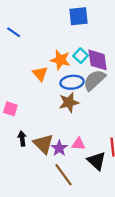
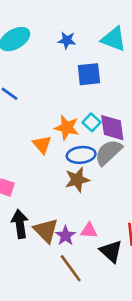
black arrow: (22, 139) -> (20, 224), size x1.5

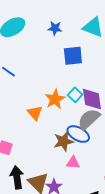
orange star: (67, 128) -> (55, 99), turned 30
blue ellipse: (81, 155) -> (78, 134), moved, turned 35
pink triangle: (89, 230) -> (73, 163), moved

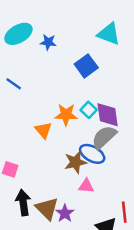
blue star: (55, 28) -> (48, 42), moved
blue square: (73, 56) -> (86, 66), turned -30
orange star: (55, 99) -> (66, 115), turned 30

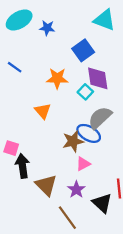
orange star: (66, 115) -> (57, 78), moved
purple diamond: (108, 115) -> (98, 78), moved
pink triangle: (86, 186) -> (83, 164), turned -32
black arrow: (23, 203) -> (22, 166), moved
purple star: (65, 213) -> (76, 190), moved

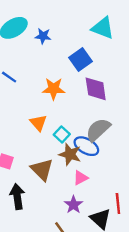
cyan square: (85, 92) -> (62, 134), moved
brown star: (73, 141) -> (70, 154), turned 30
black arrow: (22, 166) -> (17, 197), moved
brown triangle: (46, 185) -> (42, 170), moved

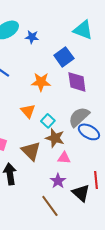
blue ellipse: (86, 146) -> (89, 132), moved
pink triangle: (81, 178) -> (64, 158), turned 32

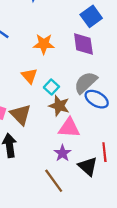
blue square: (64, 57) -> (91, 16), moved
brown triangle: (31, 151) -> (21, 115), moved
pink triangle: (64, 158) -> (69, 128), size x1.5

